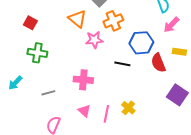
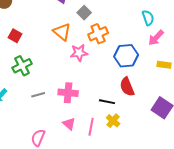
green cross: (37, 53) -> (22, 66), turned -36
red semicircle: (158, 63) -> (127, 87), moved
black line: (122, 64) -> (107, 102), moved
gray line: (48, 93) -> (38, 95), moved

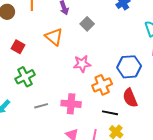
orange triangle: (62, 32) -> (54, 37), moved
orange cross: (98, 34) -> (102, 85), moved

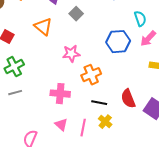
blue hexagon: (129, 67) -> (118, 42), moved
red semicircle: (130, 98) -> (128, 99), moved
gray line: (41, 106) -> (15, 93), moved

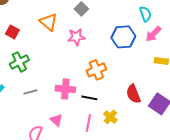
pink star: (71, 54) -> (76, 37), moved
gray line: (15, 93) -> (30, 92), moved
black line: (99, 103) -> (89, 98), moved
pink triangle: (61, 125) -> (56, 120), moved

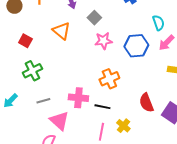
pink star: (76, 37) -> (103, 41), moved
pink triangle: (56, 120) -> (59, 121), moved, size x1.5

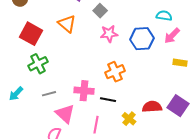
cyan semicircle: (158, 23) -> (164, 16), turned -63
red square: (25, 41) -> (31, 34), size x1.6
red semicircle: (146, 103) -> (152, 107), moved, turned 108
pink line: (101, 132) -> (96, 125), moved

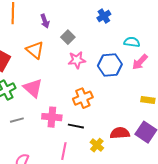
yellow rectangle: (180, 63) -> (148, 100), moved
pink triangle: (65, 114) -> (33, 88), moved

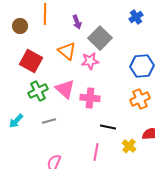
gray square: (68, 37) -> (100, 38), size x1.6
pink star: (77, 60) -> (90, 61), moved
orange cross: (83, 98) -> (140, 99), moved
pink cross: (52, 117) -> (90, 98), moved

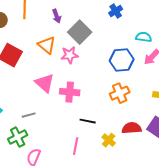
green cross: (38, 91) -> (18, 137), moved

